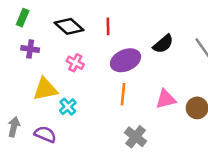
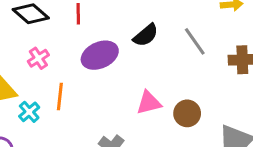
pink cross: (75, 63) -> (38, 58), turned 30
orange line: (123, 94) -> (60, 97), moved

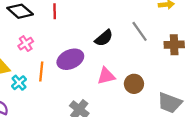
black semicircle: (146, 35) -> (104, 38), moved
purple ellipse: (100, 55) -> (70, 59), moved

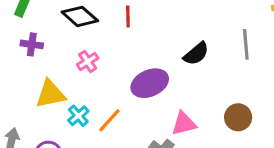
gray line: (140, 31) -> (246, 44), turned 30
orange line: (41, 72) -> (109, 120), moved, turned 36
pink triangle: (106, 76) -> (184, 124), moved

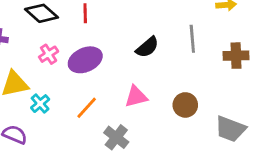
purple ellipse: (150, 83) -> (85, 60), moved
orange line: (109, 120) -> (87, 108), moved
pink triangle: (184, 124) -> (136, 96), moved

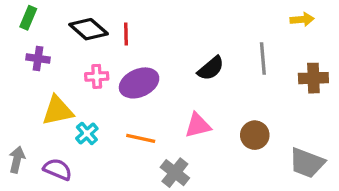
red line: (85, 13) -> (126, 34), moved
pink cross: (49, 54) -> (97, 76), turned 30
orange line: (87, 108) -> (141, 138), turned 60

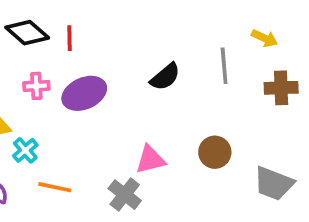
yellow arrow: (302, 19) -> (264, 38), moved, turned 30
pink triangle: (198, 125) -> (150, 160), moved
orange line: (141, 138) -> (55, 187), moved

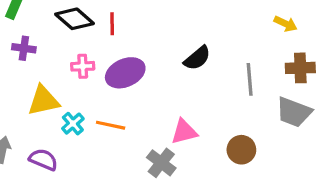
gray line: (224, 66) -> (250, 79), moved
brown circle: (215, 152) -> (241, 150), moved
gray trapezoid: (274, 183) -> (294, 112), moved
orange line: (55, 187) -> (111, 125), moved

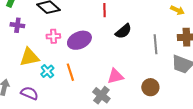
red line: (112, 24) -> (104, 10), moved
orange line: (111, 125) -> (70, 72), turned 60

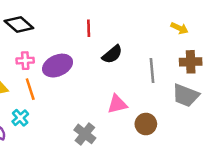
cyan cross: (47, 71) -> (20, 118), moved
orange line: (70, 72) -> (30, 89), moved
pink triangle: (115, 76) -> (117, 104), moved

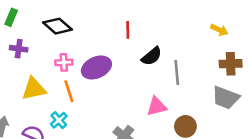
gray line: (152, 71) -> (177, 72), moved

